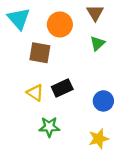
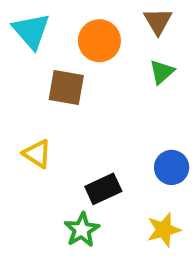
black rectangle: (62, 88) -> (103, 189), moved
yellow triangle: (35, 93) -> (37, 154), moved
green star: (49, 127) -> (82, 230), moved, turned -30

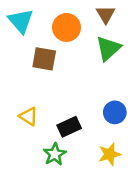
green triangle: (162, 72) -> (108, 48), size x1.5
yellow triangle: (37, 154) -> (29, 116), moved

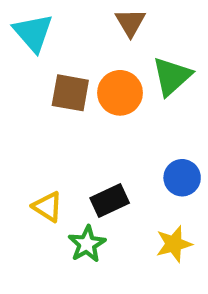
brown triangle: (106, 14) -> (130, 22), moved
orange circle: (66, 27) -> (120, 93), moved
yellow triangle: (29, 116) -> (48, 207), moved

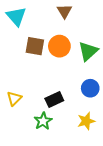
green triangle: (172, 76) -> (88, 51), moved
yellow triangle: (48, 207) -> (14, 98), moved, turned 42

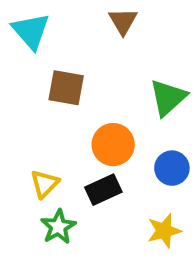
orange circle: (59, 46) -> (113, 145), moved
yellow triangle: (14, 98) -> (45, 184), moved
green star: (43, 121) -> (58, 227), moved

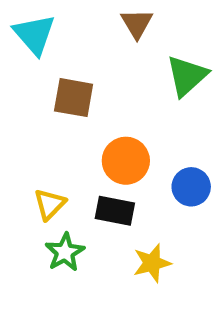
green triangle: (168, 98) -> (187, 76), moved
black rectangle: (103, 190) -> (115, 211), turned 36
yellow star: (164, 231) -> (152, 263), moved

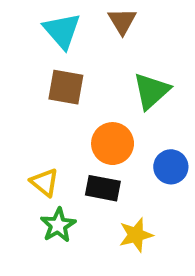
cyan triangle: (34, 34) -> (62, 31), moved
green triangle: (187, 76) -> (151, 91), moved
yellow triangle: (50, 204) -> (44, 182), turned -36

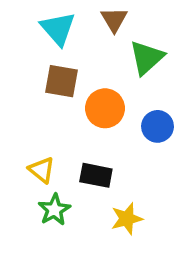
green triangle: (151, 91) -> (147, 58), moved
orange circle: (113, 144) -> (105, 108), moved
blue circle: (171, 167) -> (158, 126), moved

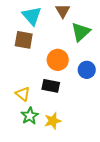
brown square: (62, 81) -> (24, 40), moved
black rectangle: (96, 175) -> (51, 86), moved
yellow star: (127, 219) -> (53, 121), moved

